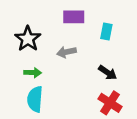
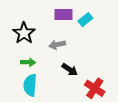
cyan rectangle: (106, 31) -> (85, 20), moved, turned 40
black arrow: (108, 73) -> (70, 70), moved

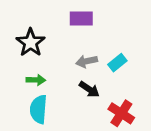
cyan rectangle: (85, 20) -> (117, 63), moved
gray arrow: (57, 45) -> (87, 61), moved

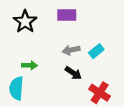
black star: (31, 43) -> (25, 22), moved
cyan semicircle: (39, 109) -> (16, 88), moved

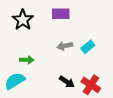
black arrow: (73, 73) -> (67, 82), moved
cyan semicircle: (16, 88) -> (15, 81), turned 55

